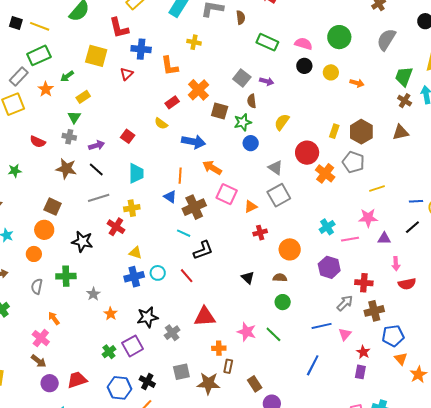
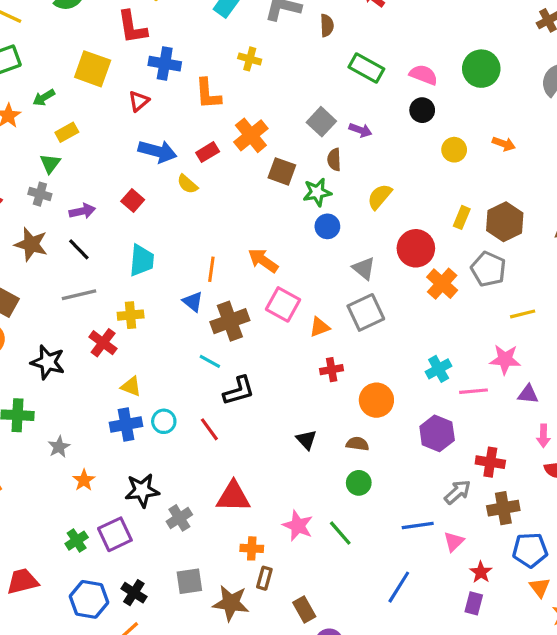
yellow circle: (331, 72) -> (454, 150), moved
blue arrow: (193, 142) -> (157, 151), moved

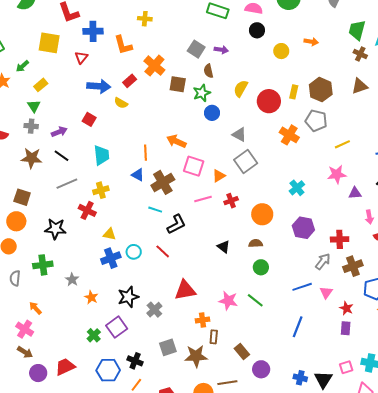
red circle: (416, 248) -> (269, 101), moved
pink line: (474, 391) -> (203, 199), moved

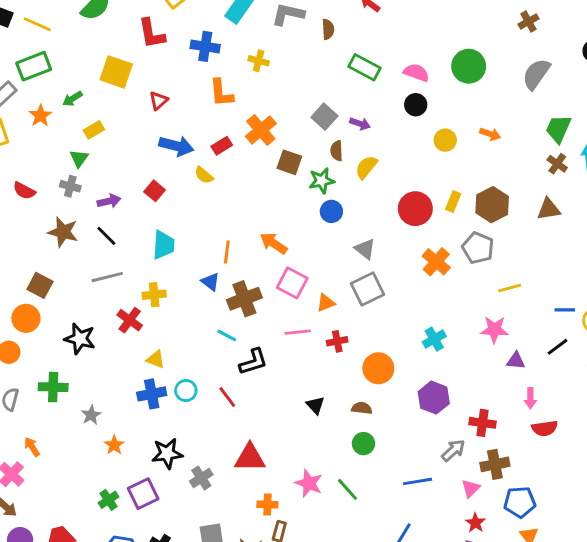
blue cross: (93, 31) -> (205, 46), moved
yellow semicircle: (241, 89) -> (366, 167), moved
pink triangle: (326, 292) -> (471, 488), moved

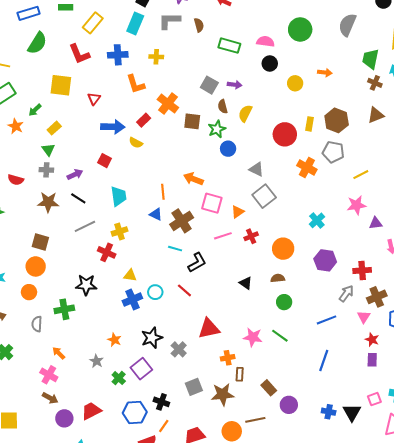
black star: (80, 339) -> (86, 285), moved
gray star: (91, 415) -> (96, 361), moved

